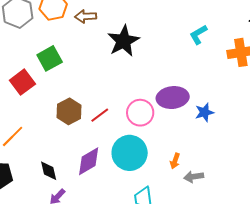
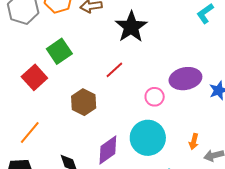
pink circle: (140, 113) -> (155, 97), size x0.7
red line: (100, 115) -> (114, 70), moved

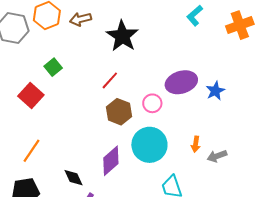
green square: (59, 51) -> (53, 67), size x0.7
brown hexagon: (84, 102) -> (119, 112), moved

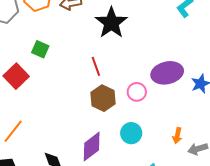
green square: (53, 67) -> (40, 49), turned -30
red line: (110, 80) -> (96, 66), turned -66
cyan circle: (149, 145) -> (131, 133), size x0.6

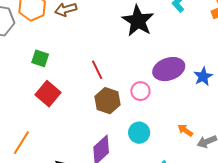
black star: (111, 23) -> (138, 21), moved
red square: (16, 76) -> (48, 94), moved
orange arrow: (177, 136) -> (185, 130), turned 119

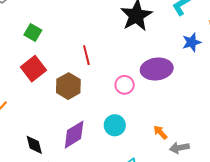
blue star: (203, 76) -> (192, 42), moved
brown hexagon: (107, 101) -> (68, 86), moved

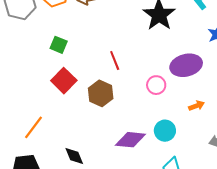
cyan circle: (115, 125) -> (165, 131), moved
orange arrow: (160, 132) -> (197, 106), moved, turned 119
purple diamond: (74, 135) -> (130, 140), moved, turned 44

